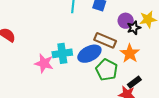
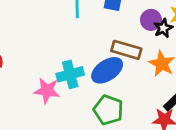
green pentagon: (107, 70) -> (108, 110), moved

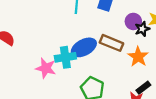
blue ellipse: (107, 70) -> (84, 47), moved

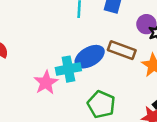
pink star: (46, 68) -> (46, 83), turned 30

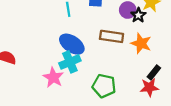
blue ellipse: (90, 57) -> (72, 44), moved, turned 75

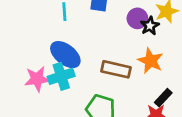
brown rectangle: (112, 36) -> (116, 69), moved
pink star: (53, 77) -> (37, 79), moved, turned 30

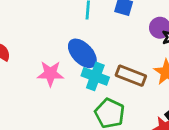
cyan cross: (61, 76) -> (95, 76), moved, turned 30

